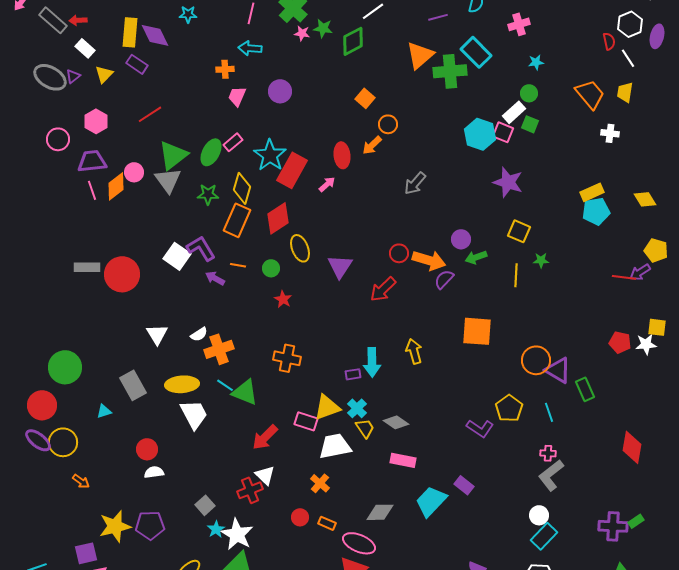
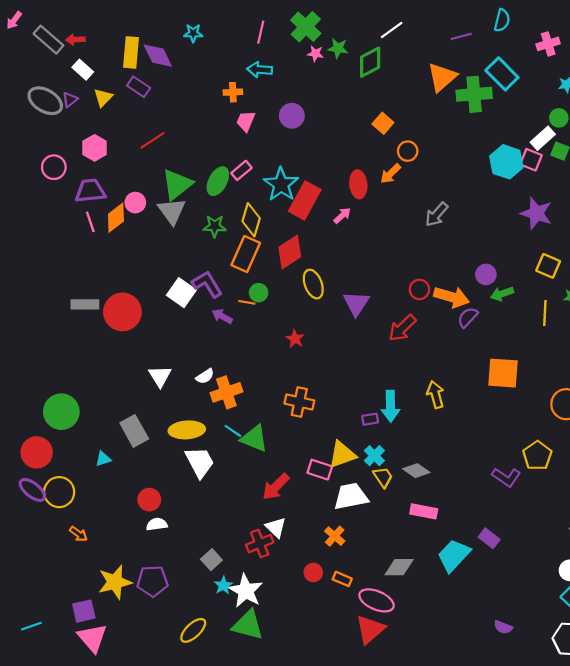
green circle: (271, 268) -> (259, 293), moved

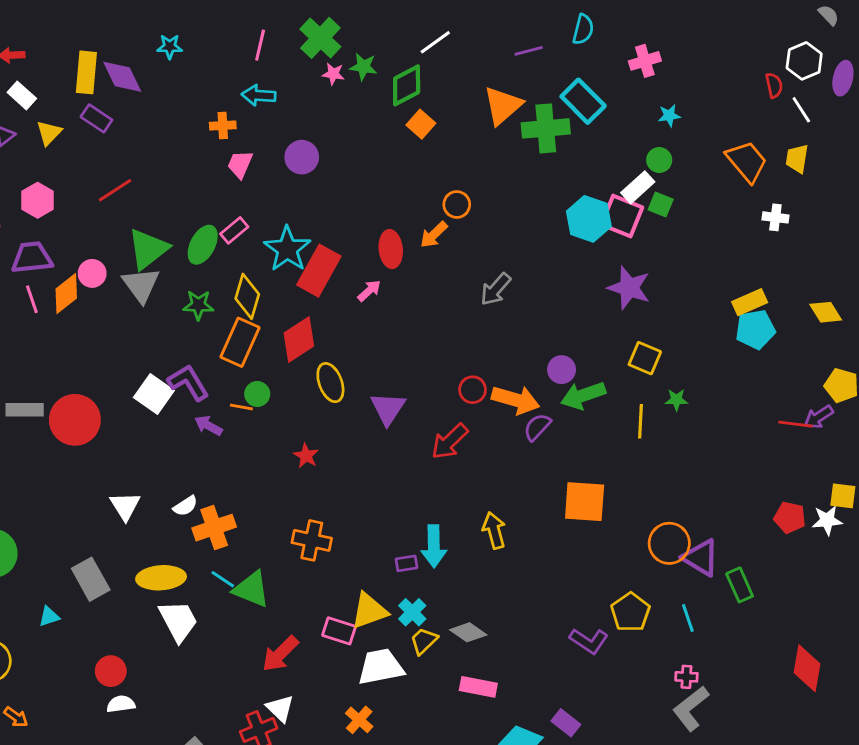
orange square: (383, 123) -> (421, 124), moved
pink square: (531, 160) -> (622, 216), size x1.4
green arrow: (502, 294) -> (583, 395), size x1.4
yellow trapezoid: (383, 477) -> (424, 641), turned -100

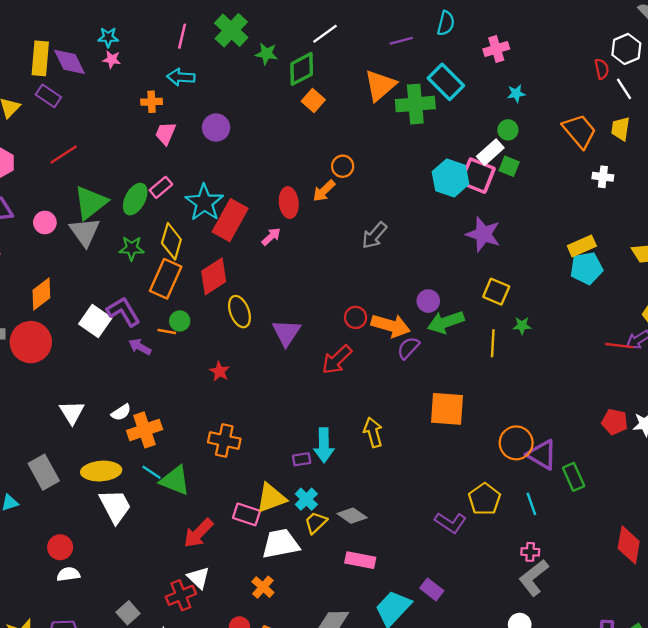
pink star: (333, 74) -> (112, 60), moved
orange diamond: (66, 294) -> (41, 294), moved

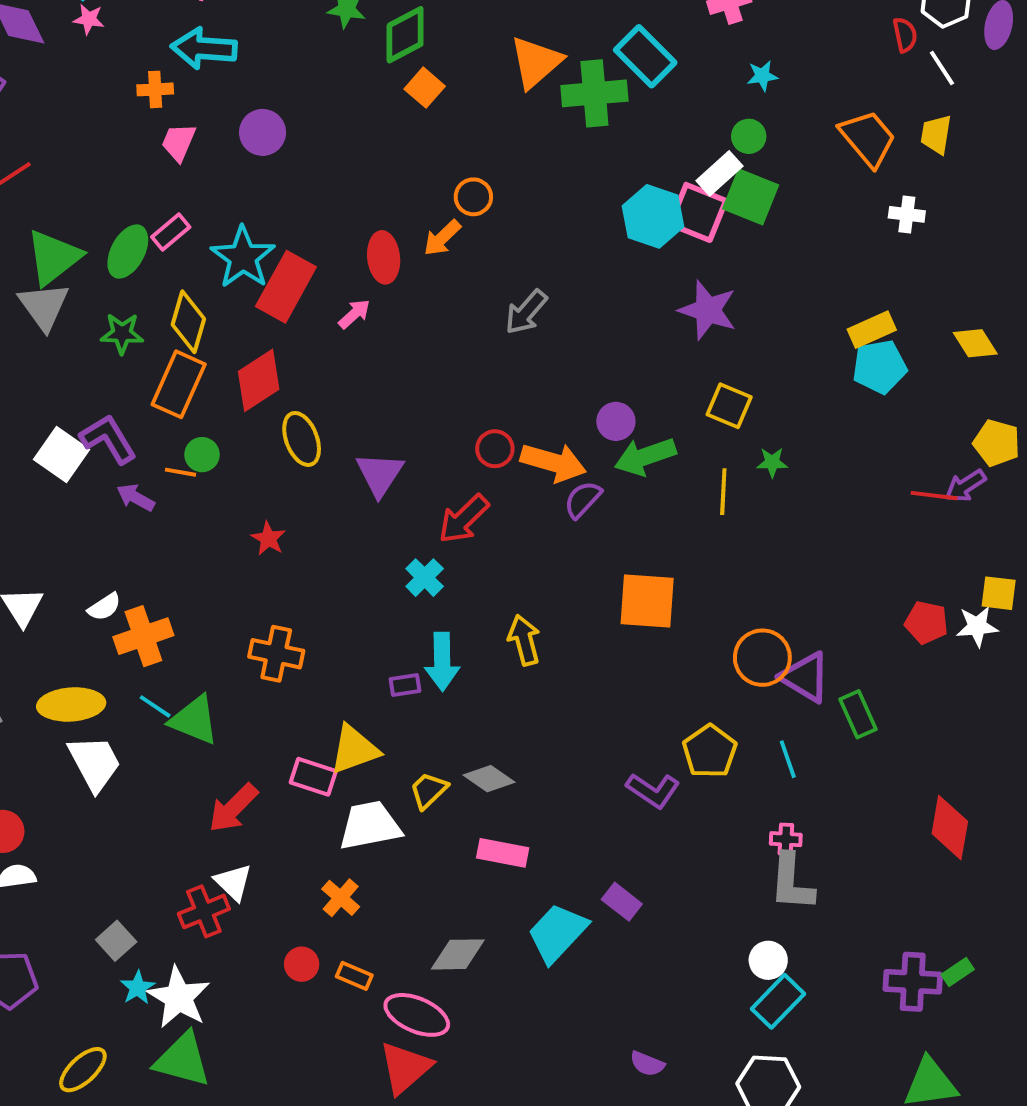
cyan arrow: (181, 77) -> (204, 48), size x1.4
green square: (509, 166) -> (751, 197), size x1.6
cyan cross: (306, 499) -> (425, 578), moved
gray L-shape: (534, 578) -> (792, 882), turned -48

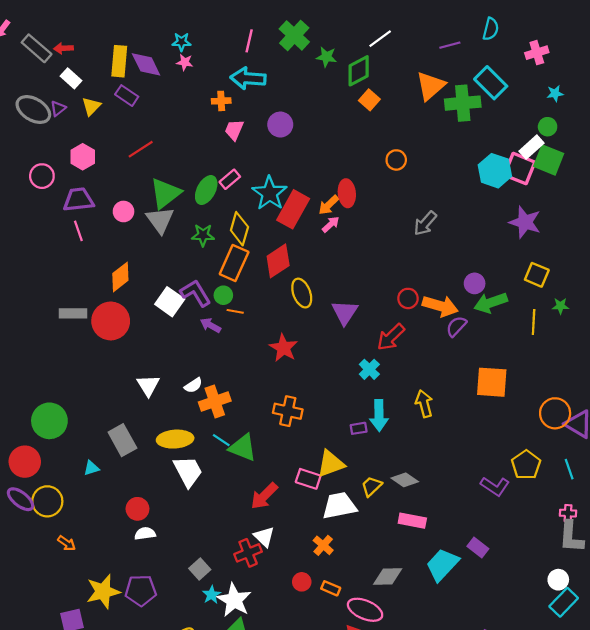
orange arrow: (442, 238) -> (329, 205), moved
green circle: (202, 455) -> (223, 295), moved
red star: (268, 539) -> (283, 348), size x1.5

